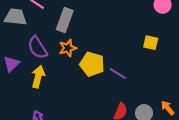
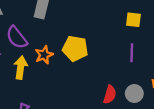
orange star: (68, 48) -> (44, 55), moved
purple line: (118, 73) -> (132, 53), moved, turned 66

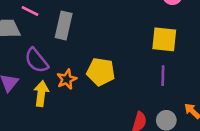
yellow square: (133, 20) -> (164, 39), size x1.5

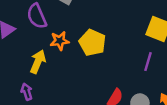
yellow arrow: (41, 93) -> (38, 62), moved

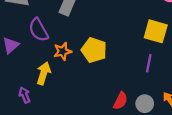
purple arrow: (27, 92) -> (25, 95), moved

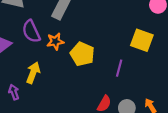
orange star: (63, 51) -> (55, 41), moved
purple line: (149, 63) -> (119, 68), moved

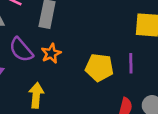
yellow pentagon: (82, 54) -> (99, 67), moved

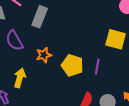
orange star: (51, 53) -> (44, 55), moved

